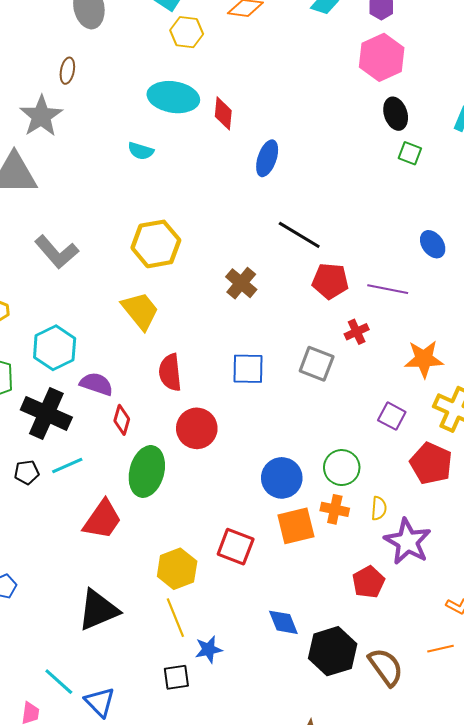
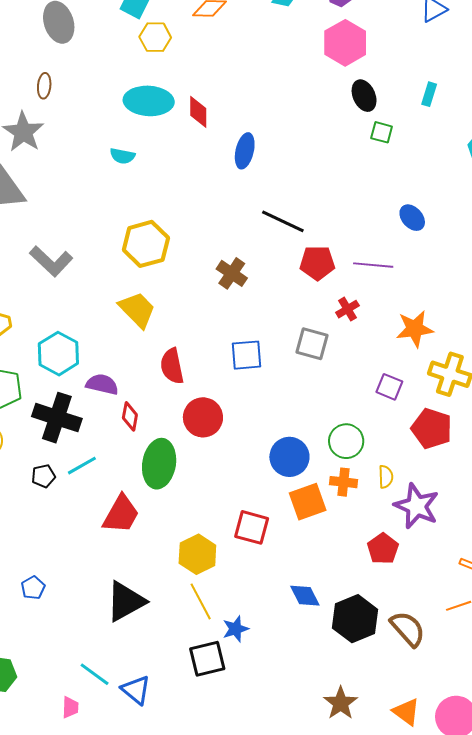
black square: (176, 677) -> (207, 659), size x1.4

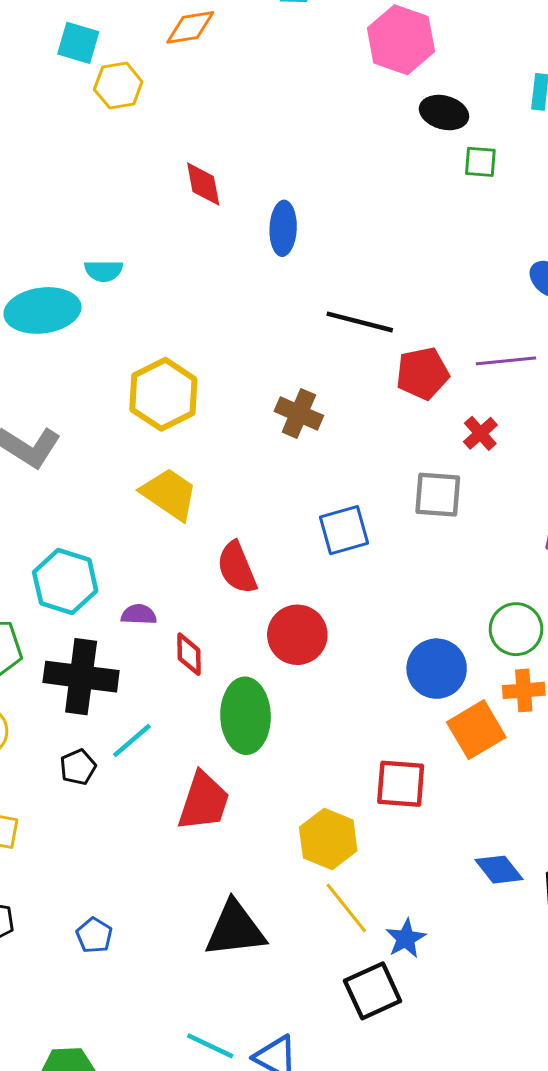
black ellipse: (364, 96) -> (444, 113), turned -40
cyan ellipse: (149, 101) -> (42, 310), moved
purple semicircle: (102, 384) -> (139, 615), size x0.7
black triangle: (126, 601) -> (235, 929), turned 33

